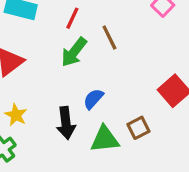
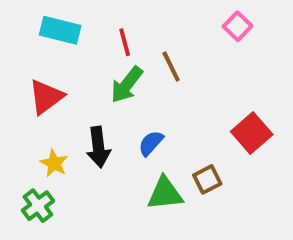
red line: (72, 18) -> (125, 42), turned -40
black arrow: (66, 123) -> (98, 147), moved

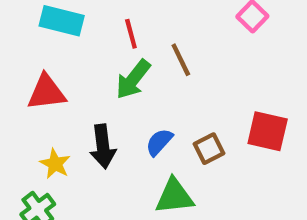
red triangle: (46, 97) -> (46, 92), turned 30
red square: (252, 133) -> (268, 131), turned -36
brown square: (207, 179) -> (209, 149), moved

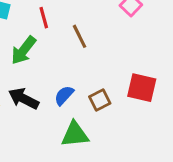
green arrow: (133, 79) -> (24, 50), moved
black arrow: (103, 146) -> (24, 99), turned 124

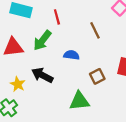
brown line: (80, 36) -> (95, 30), moved
blue semicircle: (64, 95) -> (71, 55), moved, turned 56

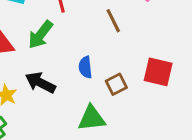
blue semicircle: (71, 55) -> (85, 67), moved, turned -104

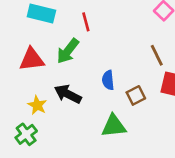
brown line: (113, 21) -> (157, 55), moved

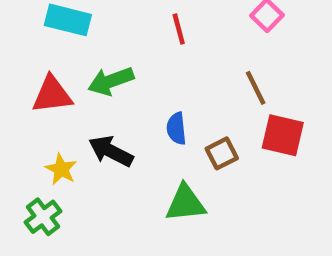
red line: (86, 22) -> (179, 29), moved
green arrow: (68, 51) -> (111, 81), turned 32

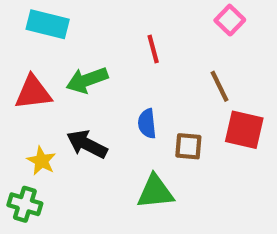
red line: (179, 29) -> (153, 49), moved
brown square: (222, 153) -> (188, 146), turned 32
green cross: (43, 217) -> (25, 204), turned -36

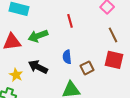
brown line: (219, 86) -> (113, 35), moved
brown square: (188, 146) -> (87, 68), turned -32

